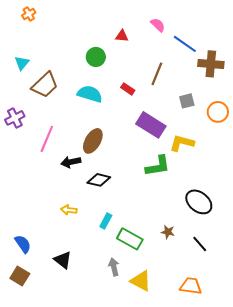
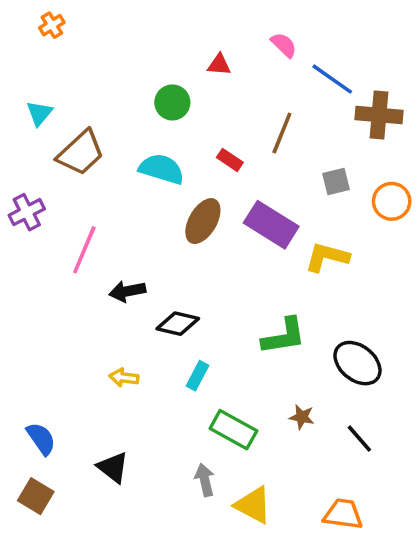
brown ellipse: (93, 141) -> (203, 221), moved
green L-shape: (158, 166) -> (284, 336), moved
cyan rectangle: (106, 221) -> (198, 376), moved

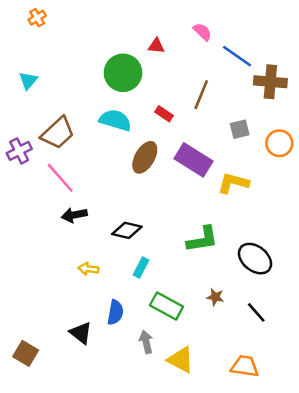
green circle: (172, 102) -> (123, 73), size x1.5
brown trapezoid: (81, 153) -> (58, 133), moved
pink line: (84, 250) -> (60, 178), turned -64
black arrow: (127, 291) -> (74, 215), moved
blue semicircle: (41, 439) -> (115, 312), moved, turned 45

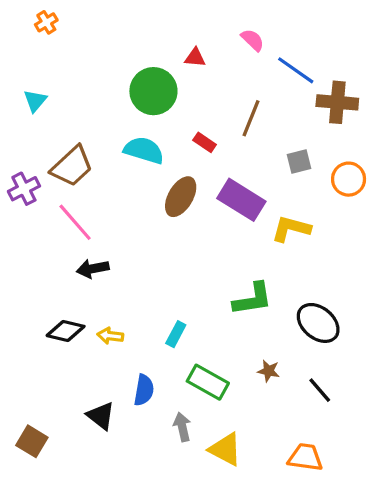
black diamond: (127, 230) -> (66, 331), moved

